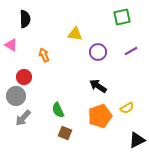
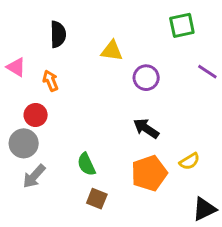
black semicircle: (25, 19) -> (58, 34), moved
purple line: (131, 51) -> (207, 72), moved, turned 64
orange arrow: (44, 55) -> (51, 81), moved

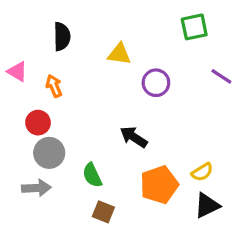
black arrow: (146, 128) -> (134, 137), moved
gray circle: (24, 143) -> (49, 153), moved
gray arrow: (34, 176) -> (36, 188), turned -135
black triangle: (204, 209) -> (207, 205), moved

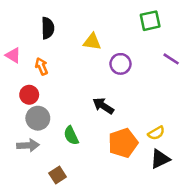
brown square: (103, 212) -> (58, 175), moved, turned 35

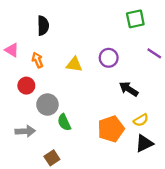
yellow triangle: (92, 42) -> (74, 64), moved
black arrow: (103, 106) -> (129, 89), moved
gray circle: (38, 118) -> (47, 105), moved

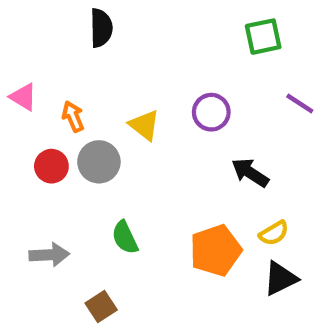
black semicircle: (43, 26) -> (101, 28), moved
yellow triangle: (74, 64) -> (144, 125), turned 30
gray circle: (47, 105) -> (99, 162), moved

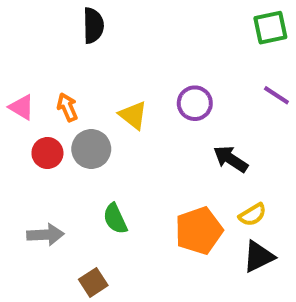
green square: (263, 37) -> (270, 28), moved
pink triangle: (23, 97) -> (22, 107), moved

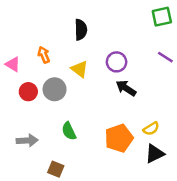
black semicircle: (93, 26) -> (81, 30), moved
orange arrow: (67, 107) -> (44, 55), moved
black arrow: (231, 159) -> (126, 88), moved
brown square: (93, 282) -> (56, 169), turned -35

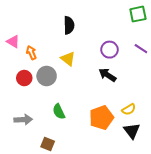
orange arrow: (44, 55) -> (31, 53), moved
purple circle: (117, 62) -> (109, 50), moved
pink triangle: (13, 64) -> (13, 41), moved
black triangle: (155, 154) -> (132, 131), turned -42

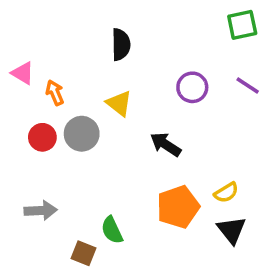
black arrow: (107, 75) -> (166, 144), moved
green semicircle: (59, 112) -> (112, 230), moved

